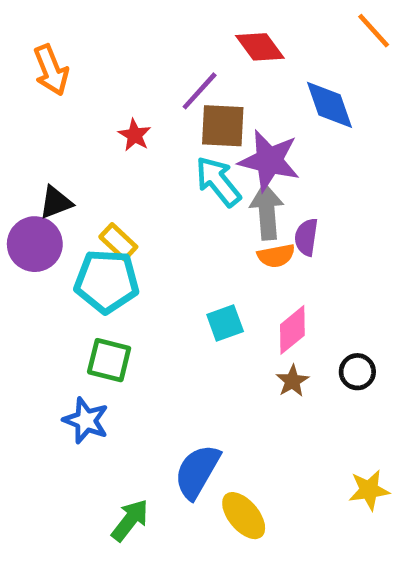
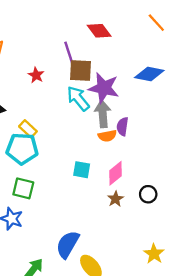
purple line: (200, 91) -> (69, 53), turned -60
blue diamond: (329, 105) -> (149, 74), moved, turned -60
cyan square: (225, 323) -> (82, 170), turned 30
yellow star: (369, 490) -> (154, 254), turned -30

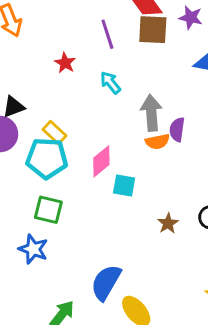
brown square: (80, 70) -> (153, 30), moved
purple star: (104, 88) -> (191, 17), moved, size x0.6
cyan arrow: (78, 98) -> (110, 83), moved, size x0.7
pink diamond: (115, 173) -> (101, 161), moved

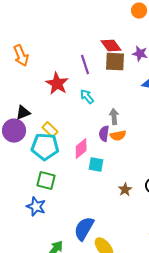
red star: (65, 63) -> (57, 84), size x1.6
gray arrow: (151, 113) -> (114, 117), size x0.7
purple semicircle: (177, 130) -> (104, 134), moved

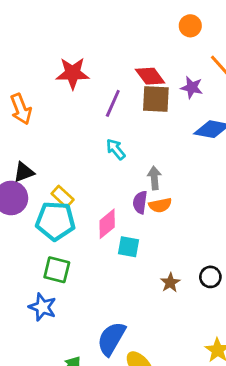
orange arrow: (21, 56) -> (21, 109), moved
purple line: (85, 65) -> (113, 103), turned 42
red star: (57, 84) -> (73, 73), moved, turned -30

